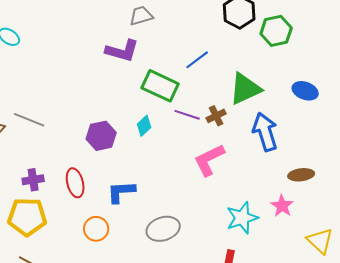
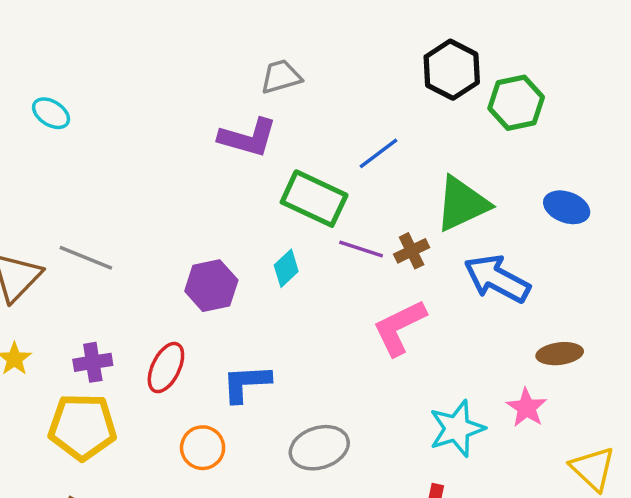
blue arrow: (265, 132) -> (497, 279), turned -45
red ellipse: (75, 183) -> (166, 368), turned 40

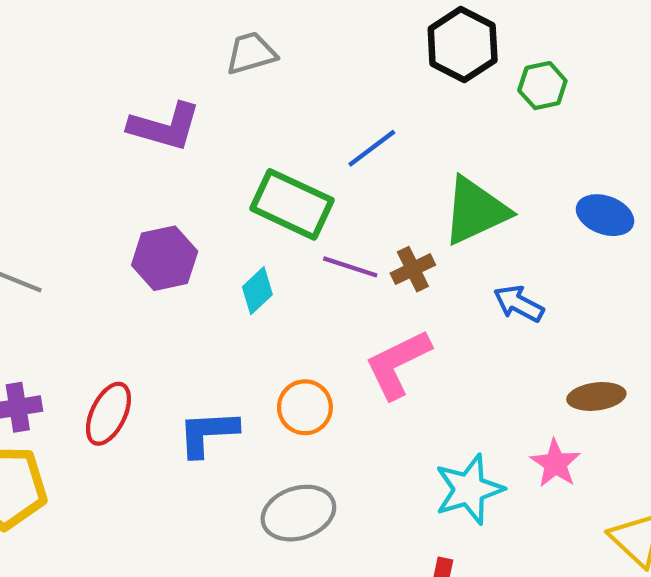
green hexagon: (516, 103) -> (542, 86), size x0.7
purple L-shape: (248, 138) -> (165, 127), moved
blue arrow: (497, 279) -> (519, 304), size x0.6
purple hexagon: (211, 286) -> (165, 258), moved
orange circle: (203, 448) -> (305, 407), moved

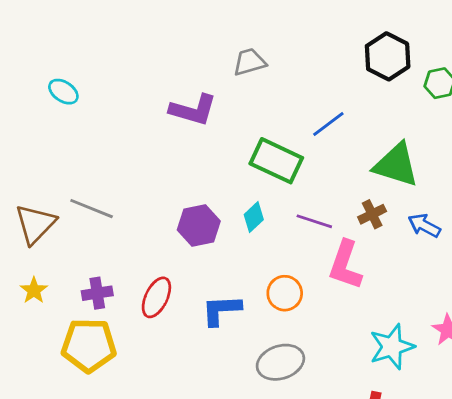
green triangle: (475, 211) -> (396, 165), turned 42
purple hexagon: (165, 258) -> (199, 226), moved
purple line: (350, 267) -> (314, 221), moved
brown cross: (413, 269) -> (372, 214), moved
pink L-shape: (398, 364) -> (345, 265), turned -45

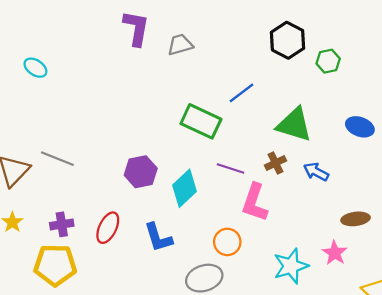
purple L-shape: (193, 110) -> (136, 28), moved, turned -96
cyan diamond: (254, 217) -> (185, 188), moved, size x1.6
orange circle: (285, 293) -> (227, 242), moved
blue L-shape: (221, 310) -> (158, 238), turned -104

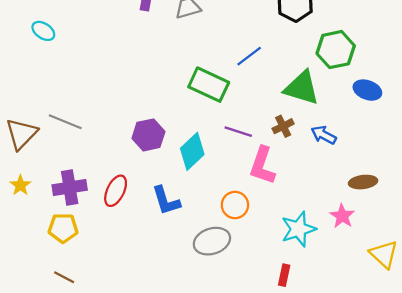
green hexagon: (328, 61) -> (336, 50), moved, size x1.6
purple cross: (62, 224) -> (70, 187), size x1.4
yellow pentagon: (55, 265) -> (63, 228), size x0.7

